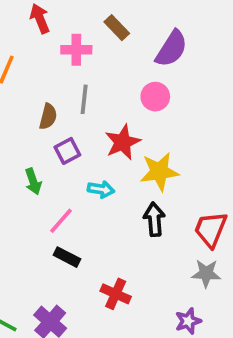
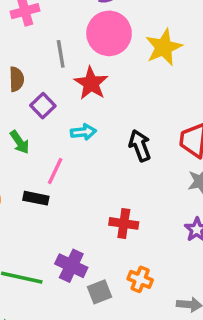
pink circle: (155, 97) -> (109, 33), size x1.6
gray line: (84, 99) -> (61, 54), moved
yellow star: (159, 172) -> (164, 47), moved
black rectangle: (67, 257) -> (36, 198), moved

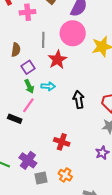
green arrow: (20, 142) -> (29, 86), moved

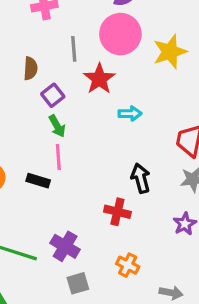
cyan arrow: (48, 86) -> (130, 114), moved
black arrow: (79, 100) -> (141, 178), moved
pink line: (28, 105) -> (58, 157), turned -35
gray square: (41, 178) -> (78, 283), moved

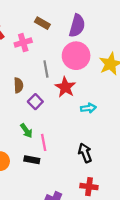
green arrow: (57, 126) -> (26, 131), moved
black arrow: (141, 178) -> (85, 153), moved
red cross: (117, 212) -> (89, 187), moved

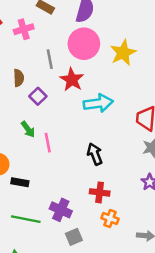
cyan arrow: (88, 108) -> (98, 103), size x1.6
black rectangle: (32, 160) -> (20, 182), moved

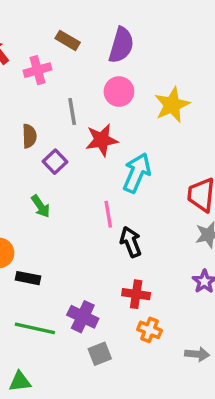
pink circle: (84, 44) -> (119, 92), size x0.7
red star: (72, 80) -> (102, 140), turned 30
cyan arrow: (98, 103) -> (137, 173), turned -60
pink line: (48, 143) -> (108, 214), moved

